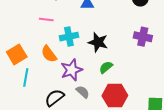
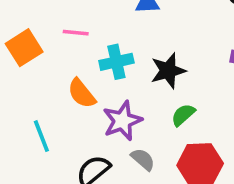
black star: (98, 42) -> (168, 71), turned -30
orange square: (17, 54) -> (24, 48), moved
cyan line: (26, 77) -> (41, 136), turned -30

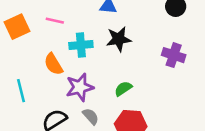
black star: (168, 71) -> (119, 39), moved

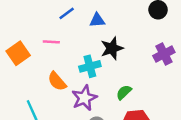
cyan cross: (81, 45) -> (90, 66), moved
purple cross: (174, 55) -> (164, 54), turned -35

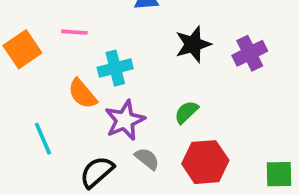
black star: (112, 48) -> (193, 44), moved
cyan cross: (90, 66) -> (115, 68), moved

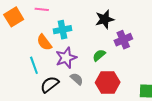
purple cross: (250, 53) -> (123, 40), moved
cyan line: (43, 139) -> (34, 65), moved

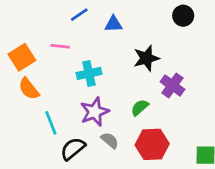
purple cross: (123, 40) -> (172, 85), turned -30
orange semicircle: (44, 42) -> (29, 89), moved

